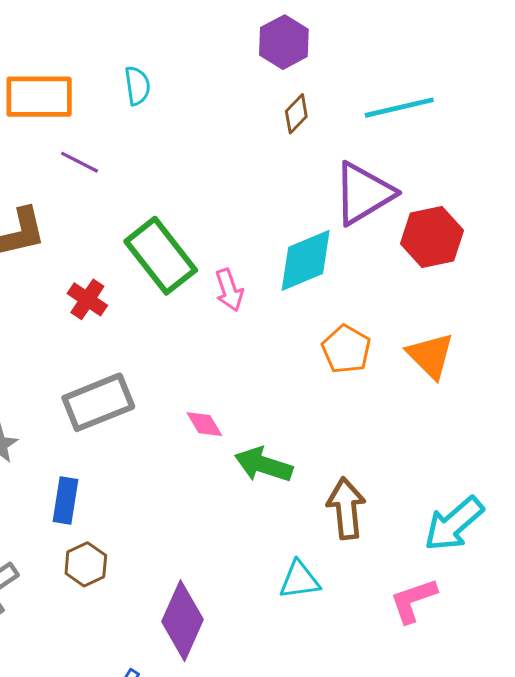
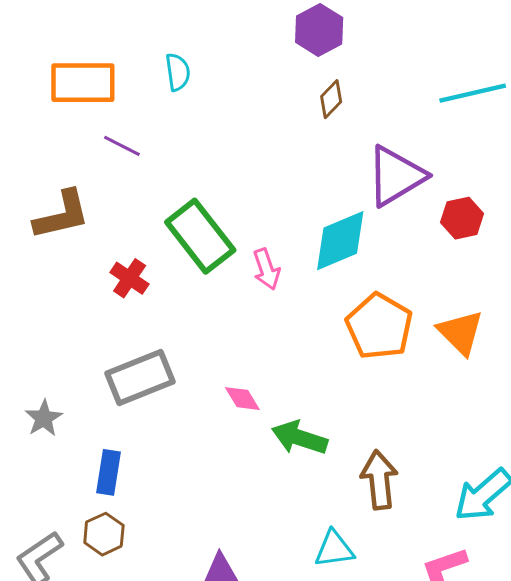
cyan line: (399, 108) -> (473, 93), moved
red hexagon: (432, 237) -> (462, 218), size x0.7
orange pentagon: (346, 349) -> (379, 326), size x1.4
brown hexagon: (86, 564) -> (104, 534), moved

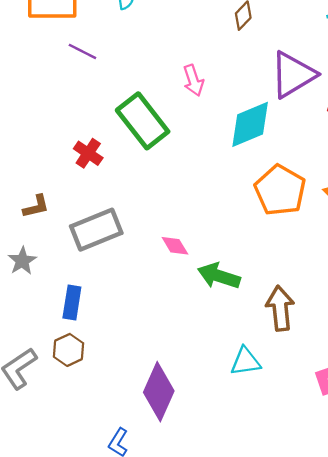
brown L-shape: (62, 215) -> (36, 206), moved, size x0.6
pink arrow: (266, 269) -> (193, 80), moved

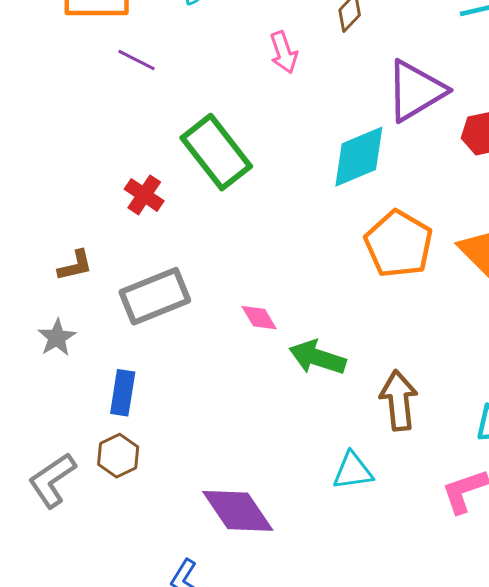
pink arrow: (193, 80) -> (284, 52), moved
purple diamond: (159, 392) -> (238, 511), turned -58

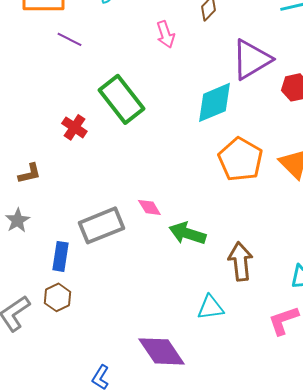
gray rectangle: (155, 296) -> (101, 225), moved
purple diamond: (238, 511) -> (161, 351), moved

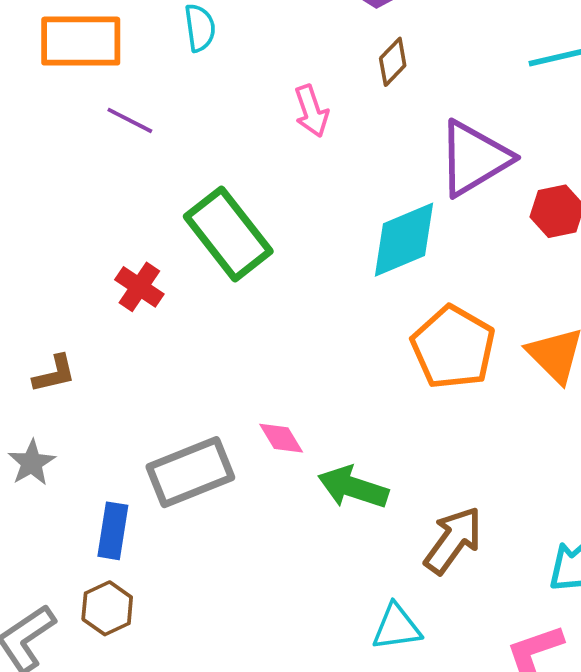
brown arrow: (240, 261) -> (453, 540), turned 42

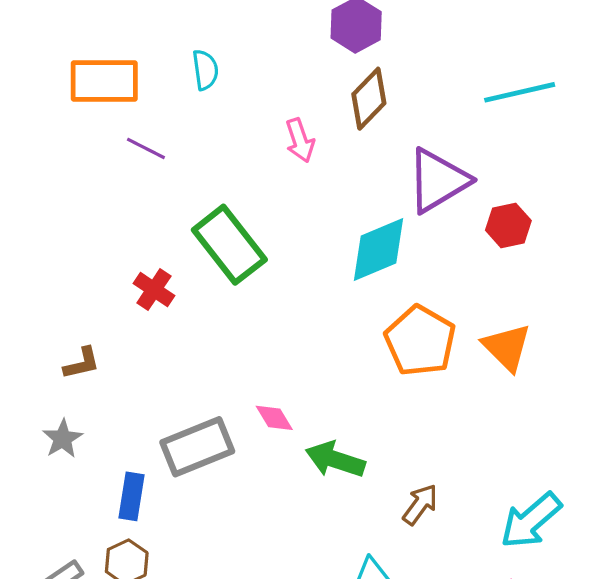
brown diamond: (393, 62) -> (369, 99), size x1.5
brown arrow: (453, 540) -> (420, 504), size x0.7

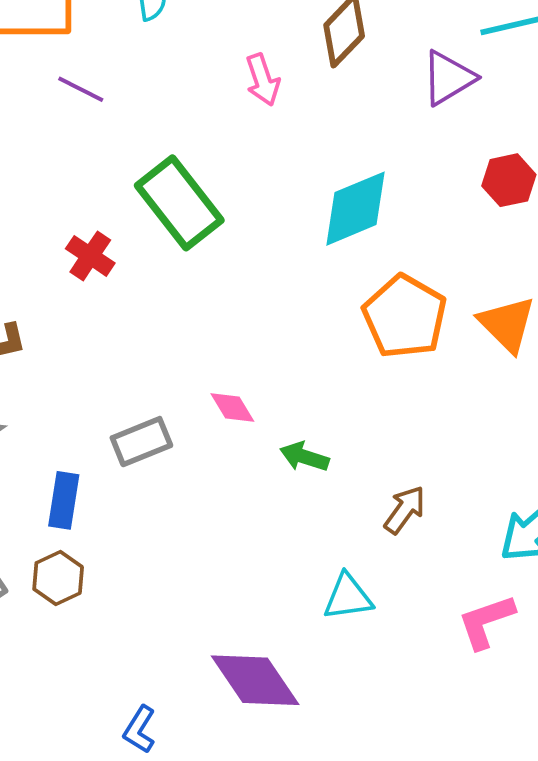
purple triangle: (438, 180) -> (448, 78), moved, size x0.7
gray rectangle: (197, 447) -> (141, 442), size x0.7
green arrow: (335, 460) -> (304, 457), size x0.7

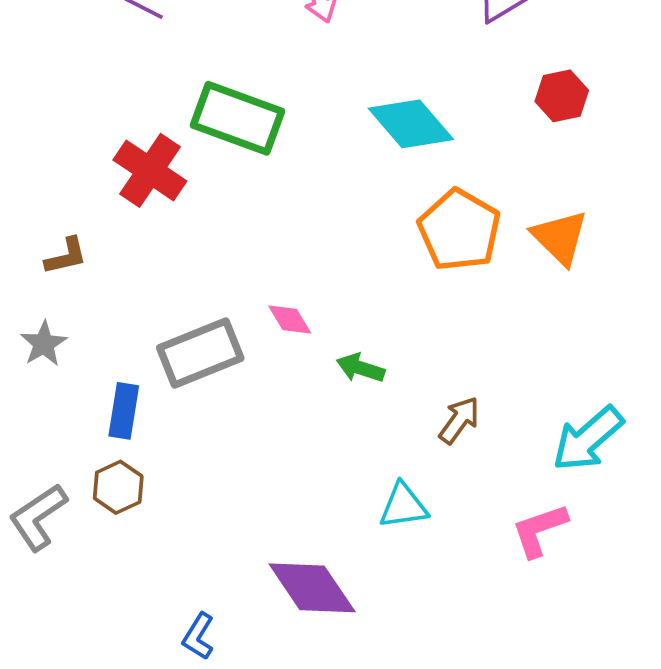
green rectangle: (179, 203) -> (238, 118), turned -32
cyan diamond: (355, 209) -> (411, 124), turned 72
red cross: (90, 256) -> (150, 170), size x1.5
gray rectangle: (141, 442) -> (200, 353), size x1.4

